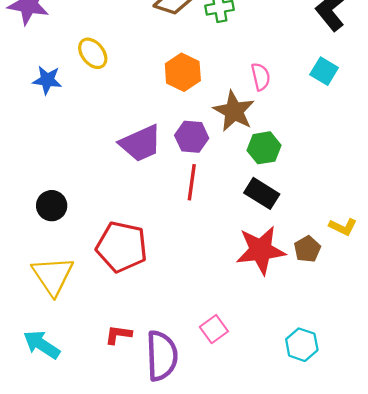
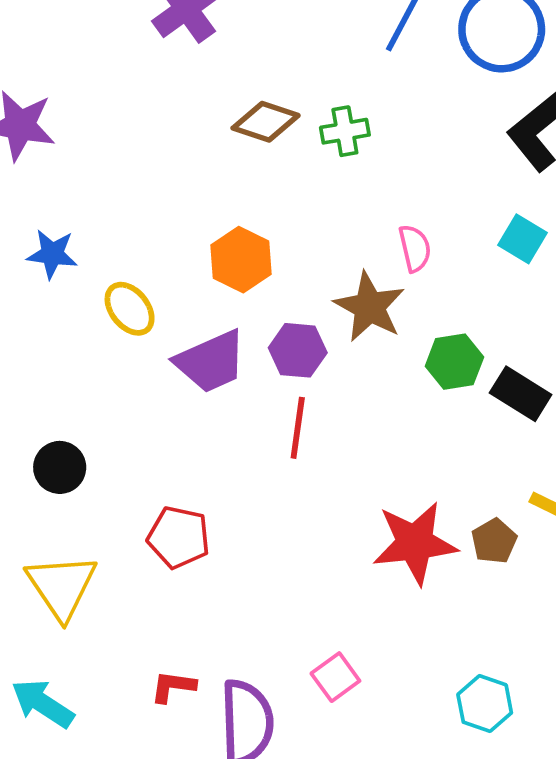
yellow ellipse: (93, 53) -> (130, 309), moved
orange hexagon: (183, 72) -> (241, 260), moved
green hexagon: (264, 148) -> (454, 362), moved
black rectangle: (262, 193) -> (521, 394), moved
red pentagon: (122, 247) -> (179, 537), size x0.7

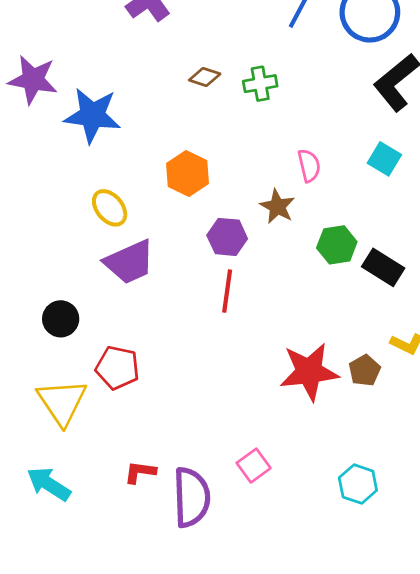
brown diamond: (266, 122) -> (205, 77), size x0.7
blue star: (52, 254) -> (92, 115), moved, size x1.6
brown star: (369, 307) -> (277, 207), size x0.7
purple trapezoid: (211, 362) -> (129, 262), moved
red pentagon: (179, 537) -> (117, 368), moved

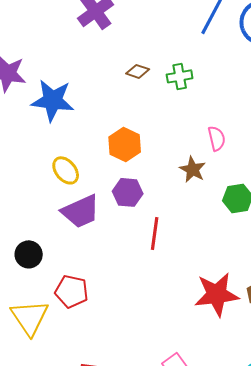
purple hexagon: (227, 237) -> (128, 192), moved

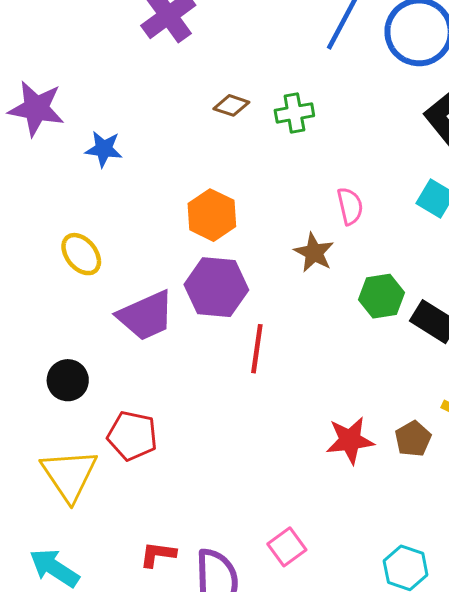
blue star: (53, 100) -> (104, 149), size x0.6
yellow ellipse: (66, 170) -> (81, 254), moved
purple hexagon: (128, 192) -> (216, 287), size x1.4
red star: (217, 294) -> (350, 440), size x0.7

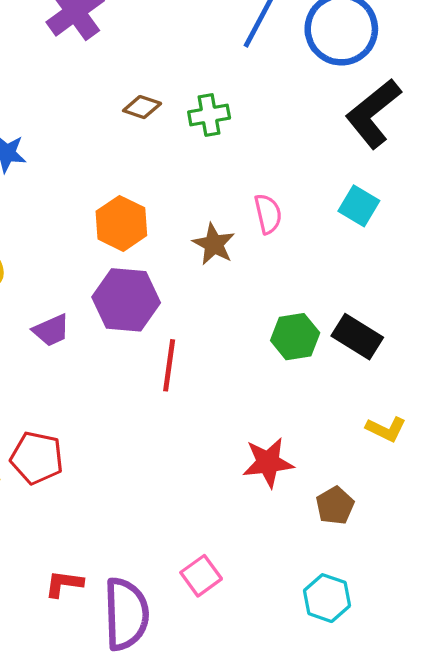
brown star: (314, 253) -> (214, 244), moved
green hexagon: (382, 296) -> (295, 337), moved
purple trapezoid: (146, 316) -> (51, 330), size x0.6
brown pentagon: (413, 439) -> (335, 506), moved

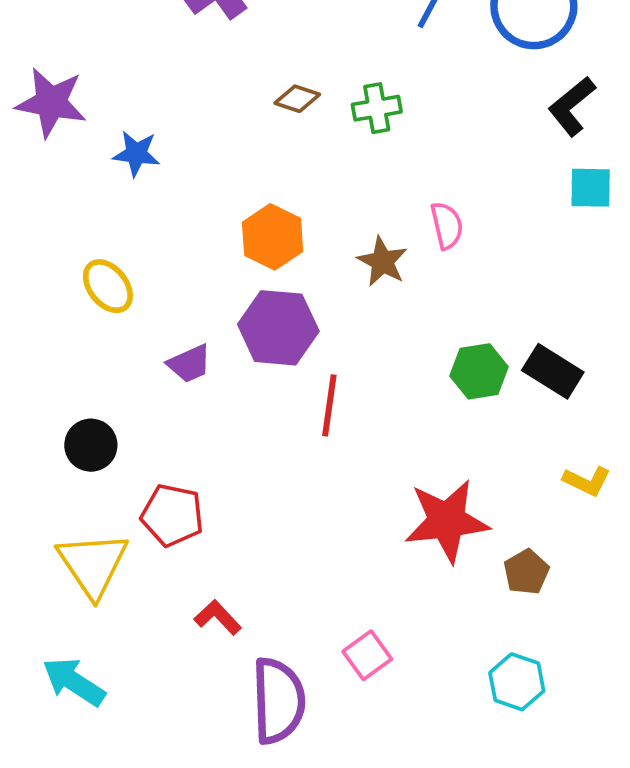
black L-shape: (373, 113) -> (572, 106), size x0.7
cyan square: (359, 206) -> (591, 188), moved, turned -30
red star: (268, 463) -> (447, 521), size x1.4
red L-shape: (64, 584) -> (218, 617), moved, turned 39

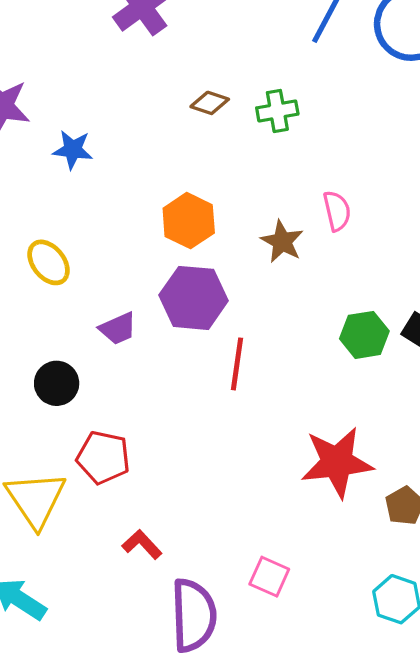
black circle: (91, 445) -> (57, 383), moved
pink square: (367, 655) -> (269, 577), turned -30

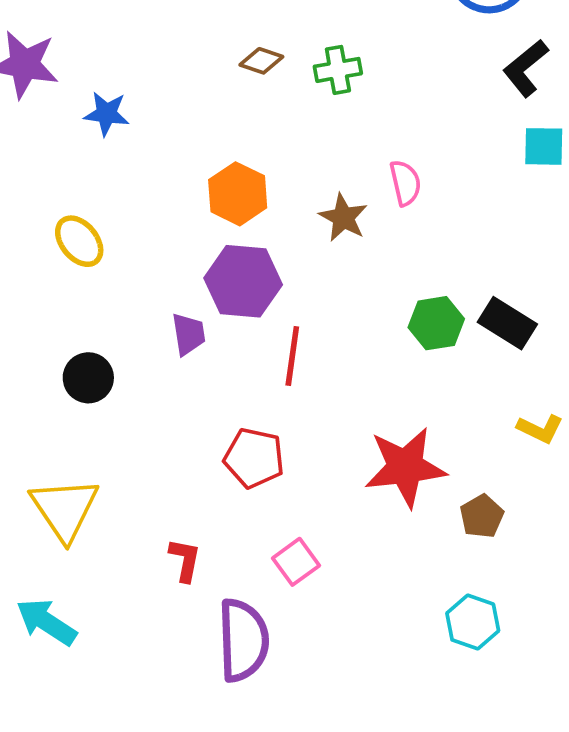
purple trapezoid: (118, 329) -> (189, 334), moved, turned -75
red pentagon: (103, 457) -> (254, 458), moved
red L-shape: (142, 544) -> (185, 560), turned 54
pink square: (269, 577) -> (296, 562), moved, turned 30

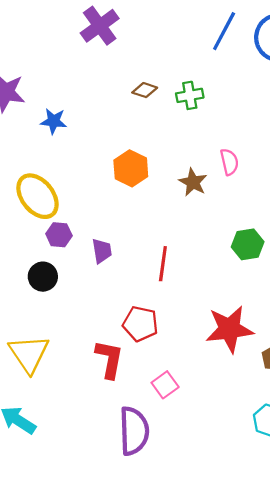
yellow ellipse: (79, 241) -> (38, 196), size x1.5
purple hexagon: (243, 281) -> (59, 235), moved, size x0.6
red L-shape: (185, 560) -> (109, 359), moved, size x1.5

